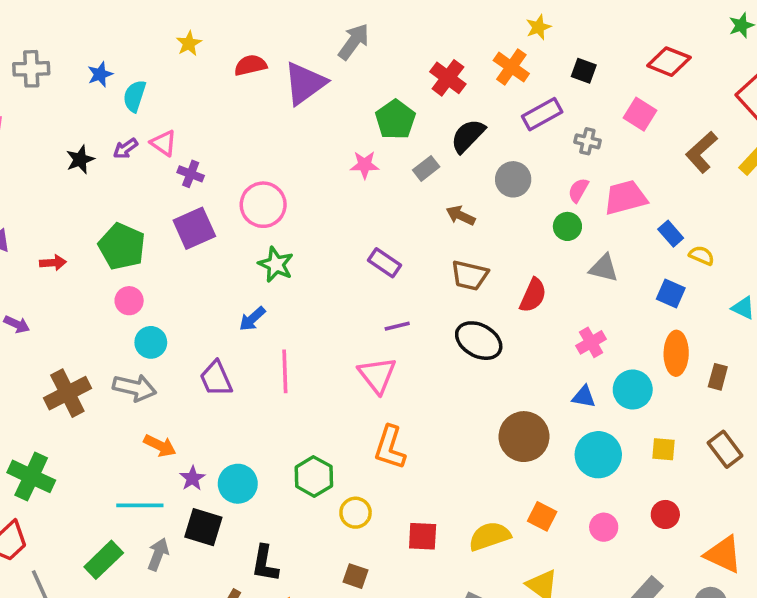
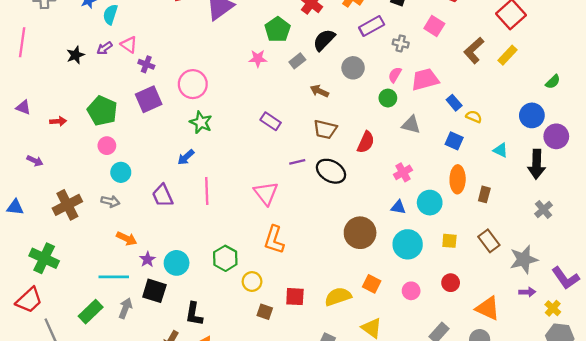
purple line: (397, 326) -> (297, 162), moved
gray arrow: (134, 388) -> (110, 201), size x0.7
brown square: (356, 576) -> (265, 312), moved

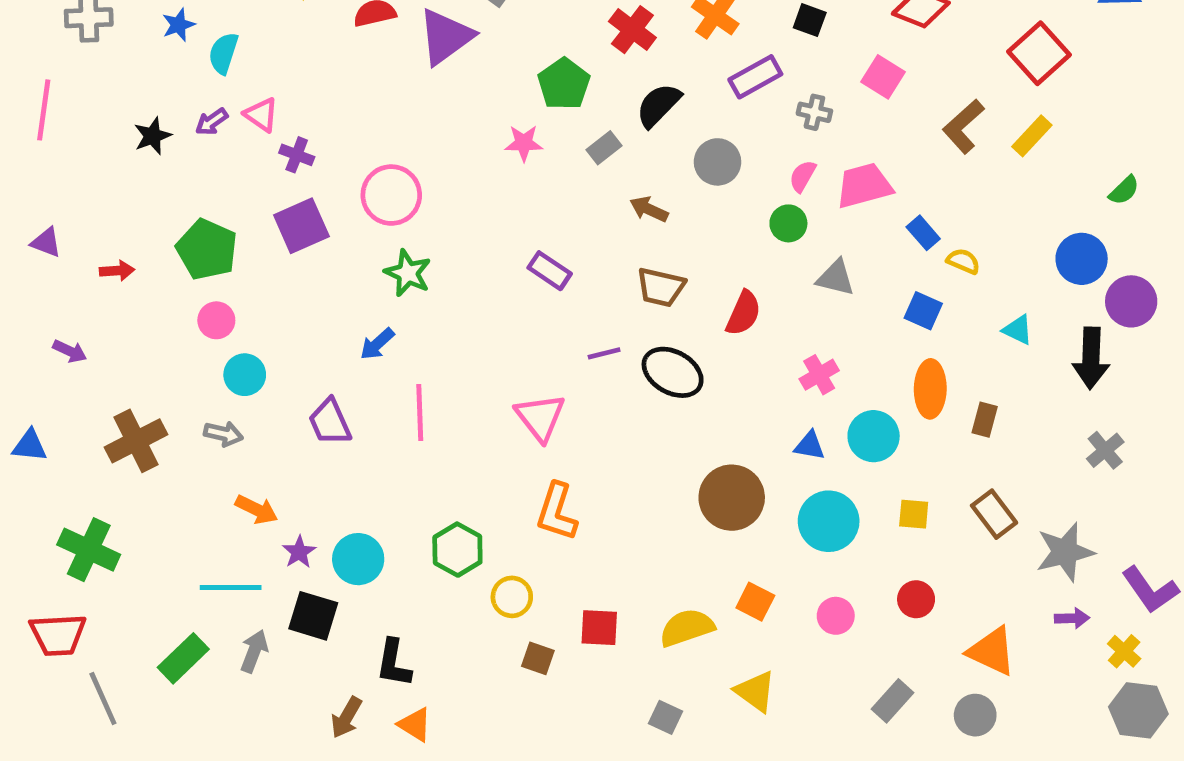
red trapezoid: (29, 300) -> (58, 635), turned 40

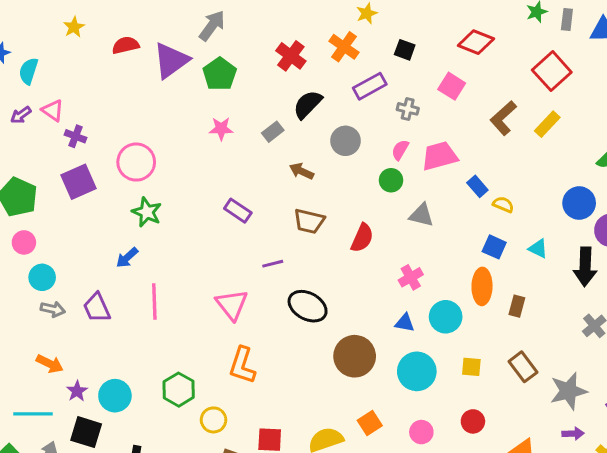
green pentagon: (564, 84) -> (220, 74), moved
blue square: (923, 311) -> (494, 247), moved
black ellipse: (673, 372) -> (308, 306), moved
gray arrow: (223, 434) -> (53, 309), moved
orange square: (755, 602) -> (370, 423), turned 30

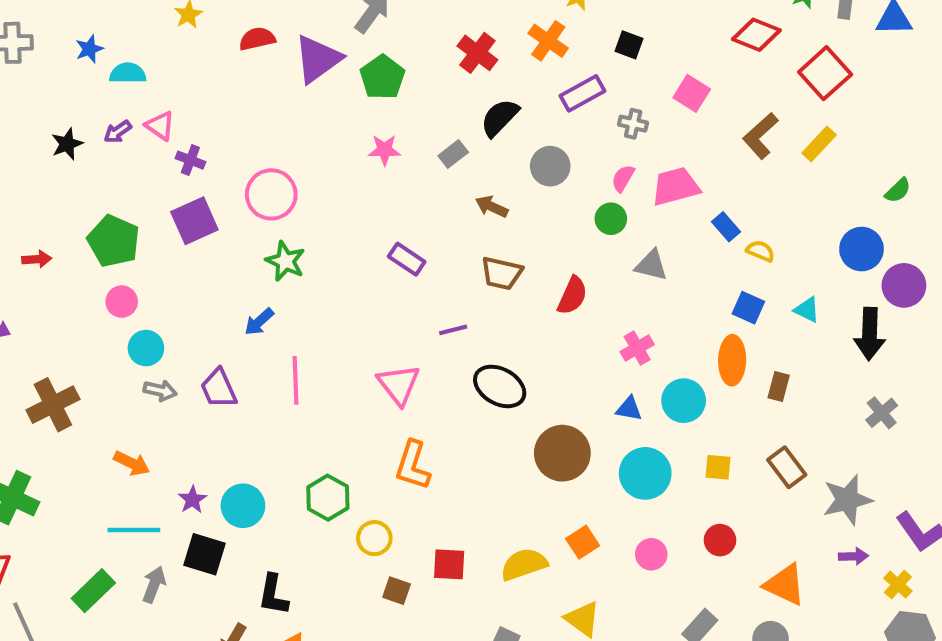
red diamond: (476, 42) -> (756, 35), moved
cyan semicircle: (28, 71) -> (128, 73), turned 72
orange arrow: (50, 364) -> (132, 463), moved

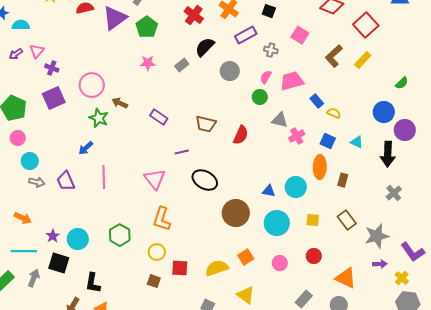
pink triangle: (160, 126) -> (37, 51), turned 35
brown arrow: (492, 207) -> (120, 103), moved
pink cross: (637, 348) -> (297, 136), moved
yellow circle: (374, 538) -> (157, 252), moved

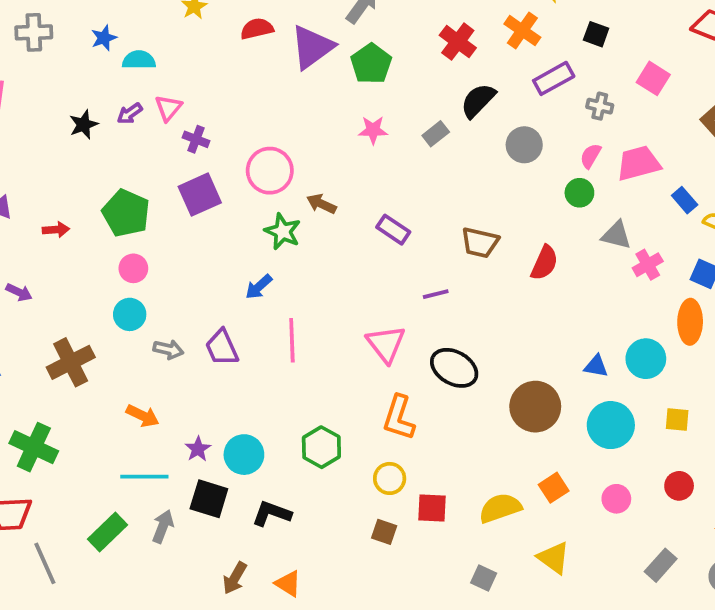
cyan circle: (30, 161) -> (130, 314), moved
black ellipse: (205, 180) -> (454, 368), moved
black L-shape: (93, 283) -> (272, 514), moved, turned 100

